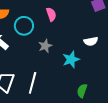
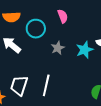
cyan star: (71, 59) -> (85, 50), moved

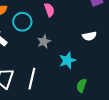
cyan star: (85, 50) -> (67, 60), moved

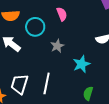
green semicircle: (81, 86) -> (88, 93), moved

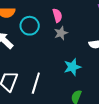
gray star: (57, 46) -> (61, 33), moved

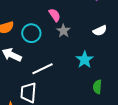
white line: (36, 83) -> (43, 69), moved, turned 65

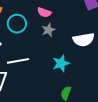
pink semicircle: (55, 15) -> (44, 12), turned 128
white semicircle: (100, 31) -> (84, 40), size x1.5

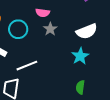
cyan star: (61, 63) -> (80, 56), moved

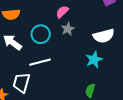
pink semicircle: (43, 13) -> (62, 12), turned 120
cyan circle: (18, 29) -> (41, 34), moved

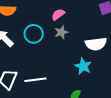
cyan star: (94, 60) -> (83, 66), turned -30
white line: (40, 62) -> (35, 80), moved

